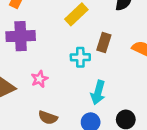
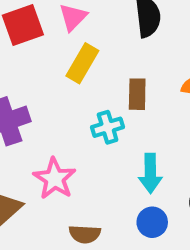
pink star: (39, 79) -> (55, 179), size x1.5

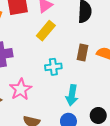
brown rectangle: (137, 94) -> (83, 53), moved

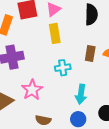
yellow rectangle: (46, 31) -> (55, 33), turned -48

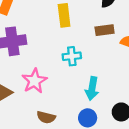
brown rectangle: (90, 53) -> (105, 30), moved, turned 70

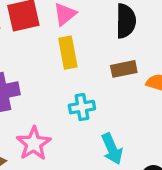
cyan arrow: (92, 89) -> (112, 149), turned -30

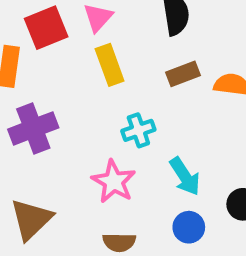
pink star: (34, 144) -> (114, 182), moved

